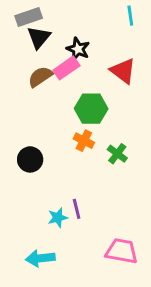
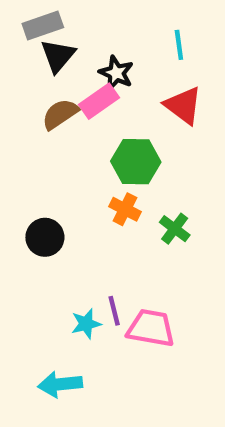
cyan line: (130, 16) -> (179, 45), moved
pink trapezoid: (122, 251) -> (151, 328), moved

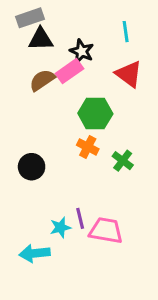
black triangle: (58, 56) -> (41, 39), turned 48
cyan arrow: (60, 384) -> (35, 253), moved

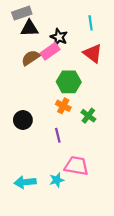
purple line: (80, 218) -> (58, 135), moved
cyan star: (60, 227) -> (57, 180), moved

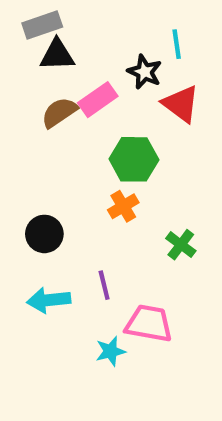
black star: (59, 37) -> (145, 72), moved
orange cross: (63, 106) -> (123, 206), turned 32
green cross: (88, 116) -> (181, 245), moved
purple line: (58, 135) -> (104, 285), moved
cyan arrow: (25, 182) -> (49, 300), moved

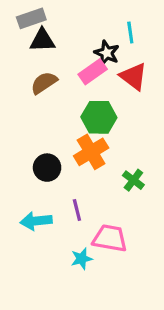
pink rectangle: (98, 100) -> (93, 72), moved
orange cross: (123, 206) -> (91, 152), size x1.5
black circle: (44, 234) -> (47, 168), moved

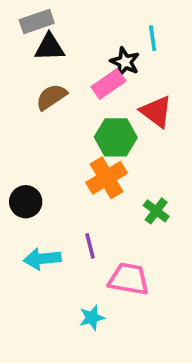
red triangle: (133, 76) -> (156, 112), moved
black circle: (47, 168) -> (26, 202), moved
cyan star: (82, 259) -> (92, 318), moved

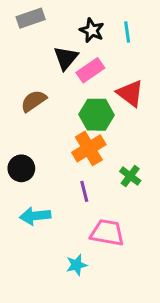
black triangle: (50, 47) -> (66, 58), moved, turned -48
black star: (125, 62) -> (92, 30), moved
brown semicircle: (51, 97) -> (34, 101), moved
purple line: (90, 246) -> (84, 191), moved

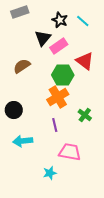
cyan line: (127, 32) -> (83, 21), turned -40

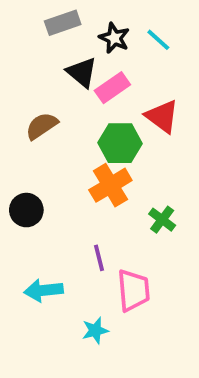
gray rectangle: (20, 12) -> (63, 23), moved
black triangle: (43, 38) -> (82, 72), turned -30
purple line: (55, 125) -> (99, 258), moved
cyan arrow: (23, 141) -> (44, 290), moved
pink trapezoid: (70, 152) -> (133, 290), turned 75

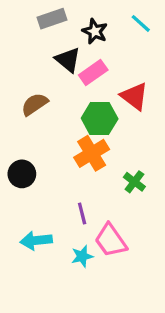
cyan line: (158, 40) -> (141, 23), moved
pink trapezoid: (133, 290) -> (111, 240), turned 150
cyan star: (95, 330) -> (82, 256), moved

